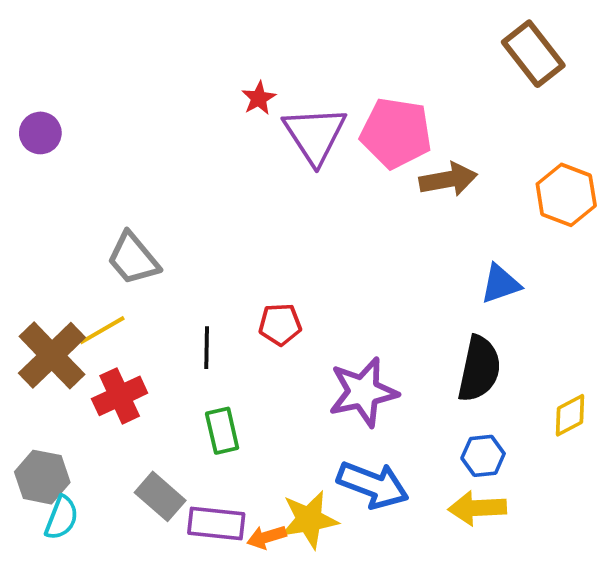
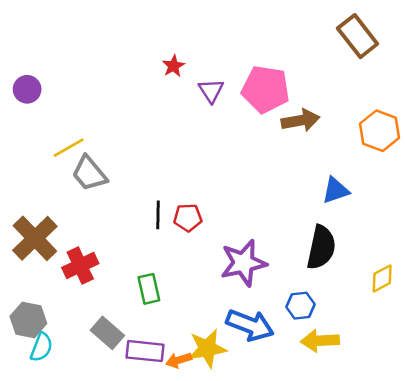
purple triangle: (315, 135) -> (211, 91), size x0.6
yellow line: (102, 330) -> (69, 148), moved
black line: (207, 348) -> (158, 215), moved
blue hexagon: (483, 456) -> (301, 306), moved

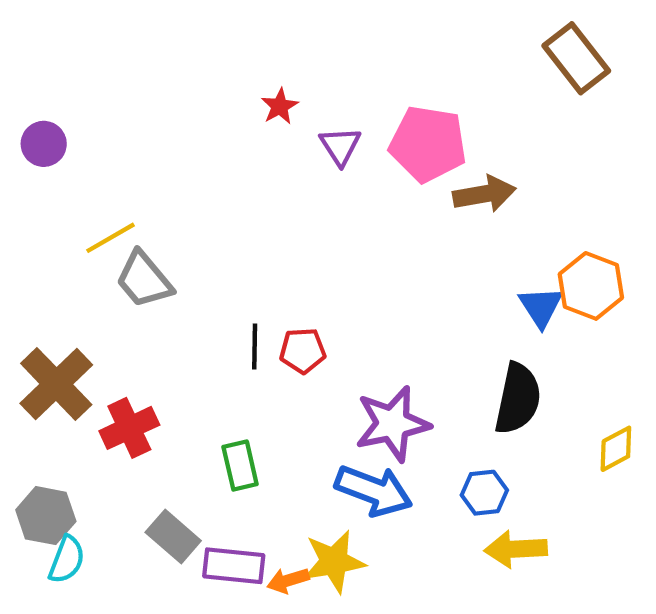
orange hexagon: (380, 131) -> (591, 286), moved
blue triangle: (336, 190) -> (541, 307), turned -44
blue arrow: (250, 325) -> (374, 491), moved

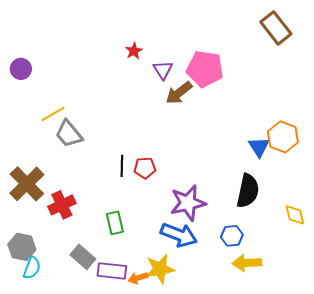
brown arrow: (484, 194) -> (179, 93), moved, turned 152
yellow diamond: (616, 449) -> (295, 215), turned -75

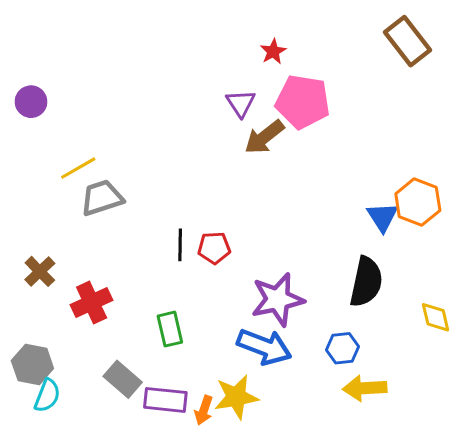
red star: (134, 51) -> (273, 51), moved
gray trapezoid: (69, 134) -> (102, 198), turned 112
brown cross: (27, 184) -> (40, 271), size x0.6
orange arrow: (138, 278) -> (204, 410), turned -54

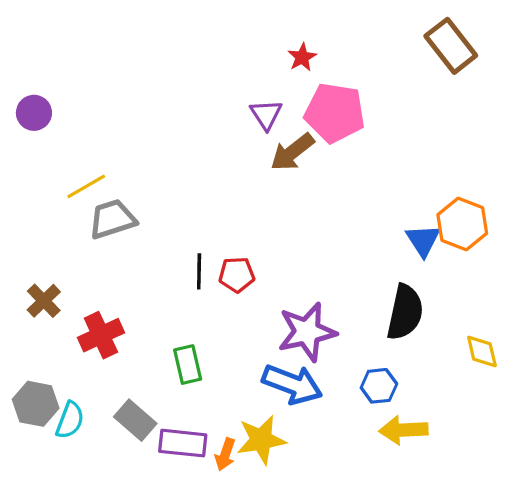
cyan semicircle: (47, 395) -> (70, 420), moved

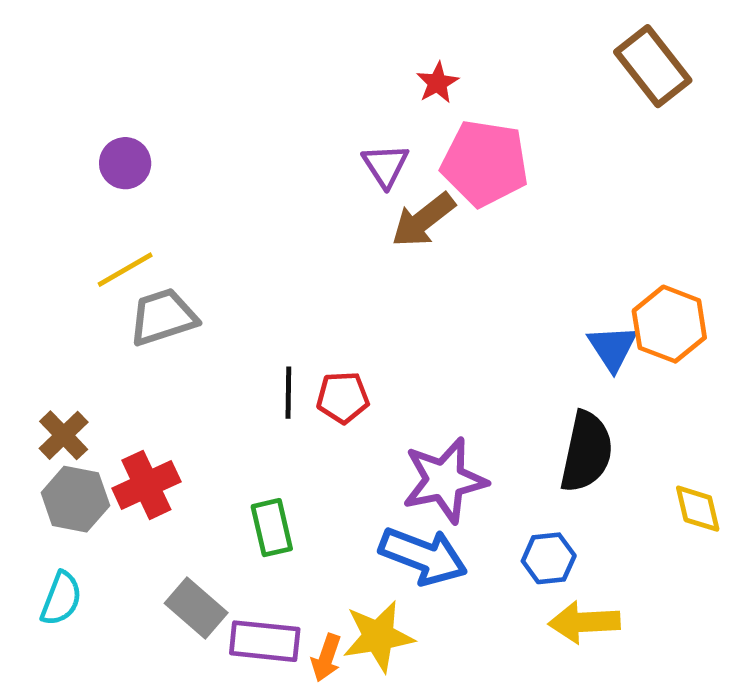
purple circle: (34, 113) -> (125, 163), moved
gray hexagon: (36, 404) -> (75, 499), moved
cyan semicircle: (70, 420) -> (61, 599), moved

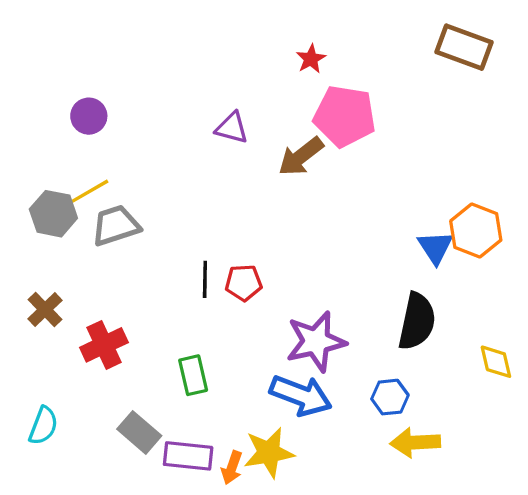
brown rectangle: (653, 66) -> (464, 47), turned -32
purple triangle: (385, 166) -> (232, 128), moved, turned -42
gray hexagon: (75, 499) -> (53, 214), moved

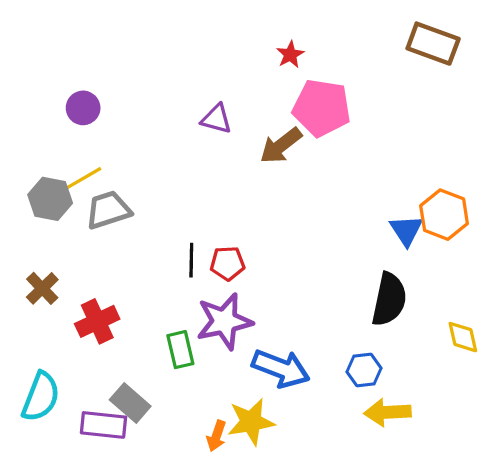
purple star: (316, 342) -> (224, 321), moved
cyan semicircle: (43, 426) -> (41, 397), size x1.4
purple rectangle: (188, 456) -> (103, 425), moved

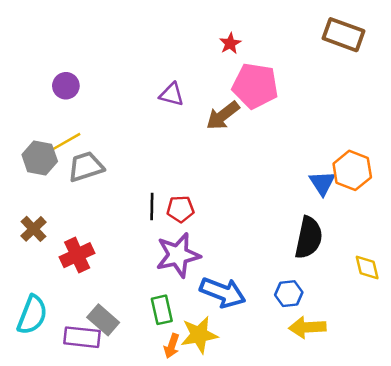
green rectangle: (180, 350) -> (162, 310), moved

